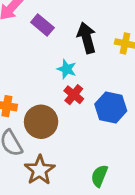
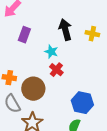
purple rectangle: (42, 25) -> (24, 35), moved, turned 70
blue hexagon: (111, 108) -> (82, 103), moved

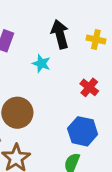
red cross: (56, 70) -> (89, 87), moved

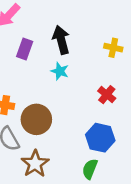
black arrow: (60, 34) -> (61, 40), moved

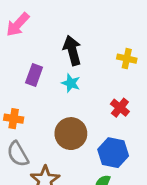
purple rectangle: (25, 49) -> (34, 75), moved
brown circle: (36, 119) -> (71, 134), moved

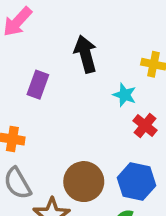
cyan star: (71, 83) -> (125, 95), moved
brown circle: (71, 134) -> (84, 182), moved

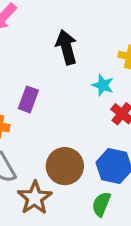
purple rectangle: (38, 85) -> (28, 99), moved

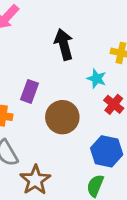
brown circle: (65, 166) -> (62, 117), moved

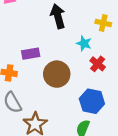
purple rectangle: (30, 91) -> (31, 54), turned 60

